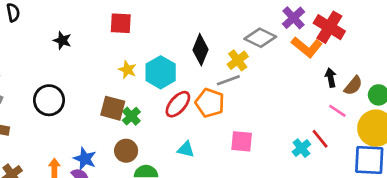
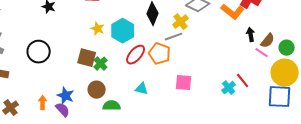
pink line: (337, 111) -> (262, 53), moved

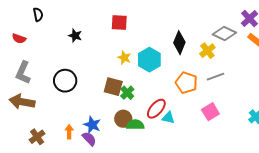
gray line: (174, 37) -> (215, 77), moved
red ellipse: (136, 55) -> (156, 109), moved
pink square: (184, 83) -> (210, 112), turned -36
green semicircle: (112, 106) -> (135, 125), moved

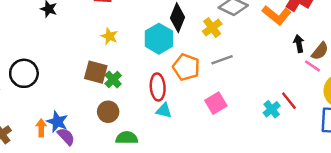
cyan hexagon: (149, 60) -> (159, 39), moved
black circle: (65, 81) -> (24, 73), moved
red ellipse: (156, 109) -> (158, 87), moved, turned -45
blue star: (92, 125) -> (57, 122), moved
green semicircle: (135, 125) -> (127, 138), moved

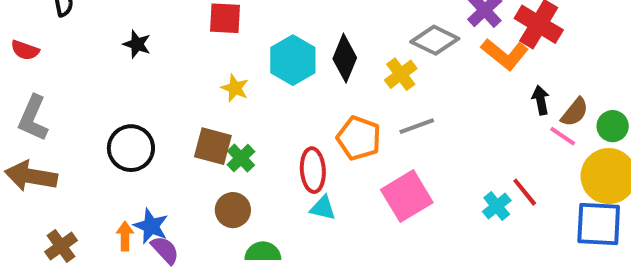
cyan hexagon: (159, 39) -> (293, 60), moved
black circle: (24, 73) -> (131, 148), moved
pink square: (216, 103) -> (407, 196), size x1.4

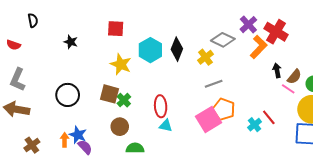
orange L-shape: (505, 54) -> (259, 47), turned -85
yellow star: (235, 88) -> (121, 64), size x1.5
orange pentagon: (359, 138) -> (224, 109), moved

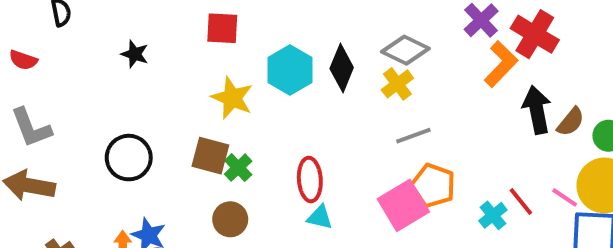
gray diamond: (223, 40) -> (405, 50), moved
black arrow: (277, 70) -> (537, 110), size x1.6
gray L-shape: (18, 80) -> (31, 128), turned -45
pink line: (288, 89) -> (565, 197), moved

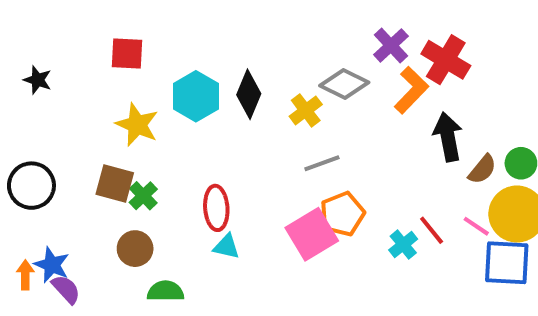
gray diamond: (405, 50) -> (344, 84), moved
brown semicircle: (571, 122) -> (482, 169), moved
orange pentagon: (433, 185) -> (342, 214), turned 30

